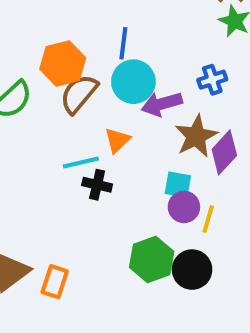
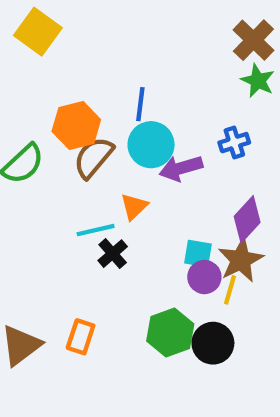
brown star: (196, 136) -> (241, 260), moved
black cross: (97, 185) -> (113, 254), turned 36
orange rectangle: (55, 282) -> (81, 337), moved

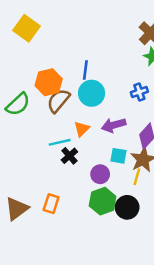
purple arrow: (181, 168) -> (114, 125), moved
purple circle: (204, 277) -> (100, 174), moved

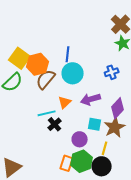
yellow square: (27, 28) -> (20, 58), moved
yellow line: (137, 177) -> (105, 148), moved
orange rectangle: (51, 204) -> (67, 163), moved

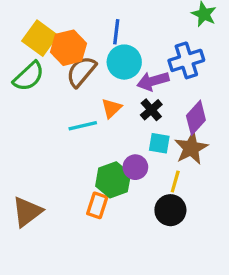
blue cross: (112, 72) -> (186, 60), size x1.5
purple arrow: (91, 99) -> (153, 81), moved
black cross: (55, 124) -> (151, 110), moved
green hexagon: (82, 161) -> (113, 180), moved
orange rectangle: (67, 163) -> (97, 205), moved

